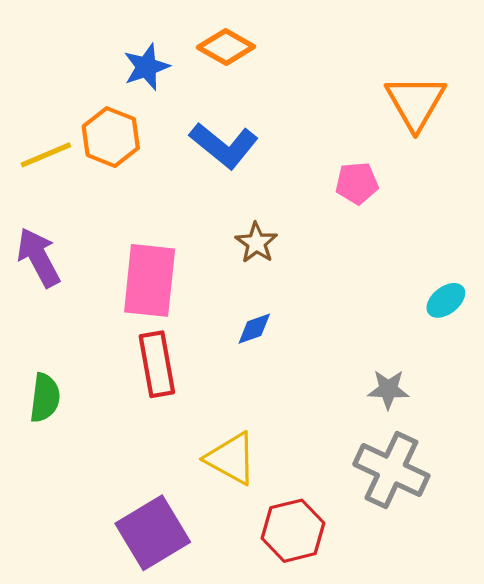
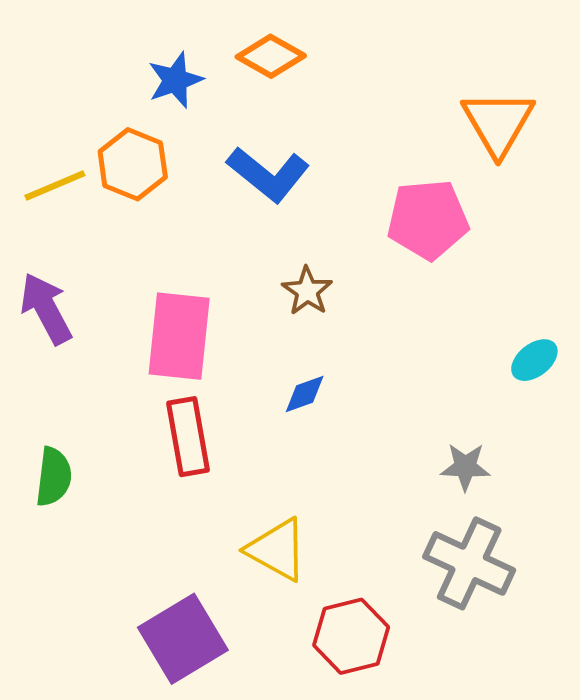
pink pentagon: (357, 183) -> (428, 219), size x1.6

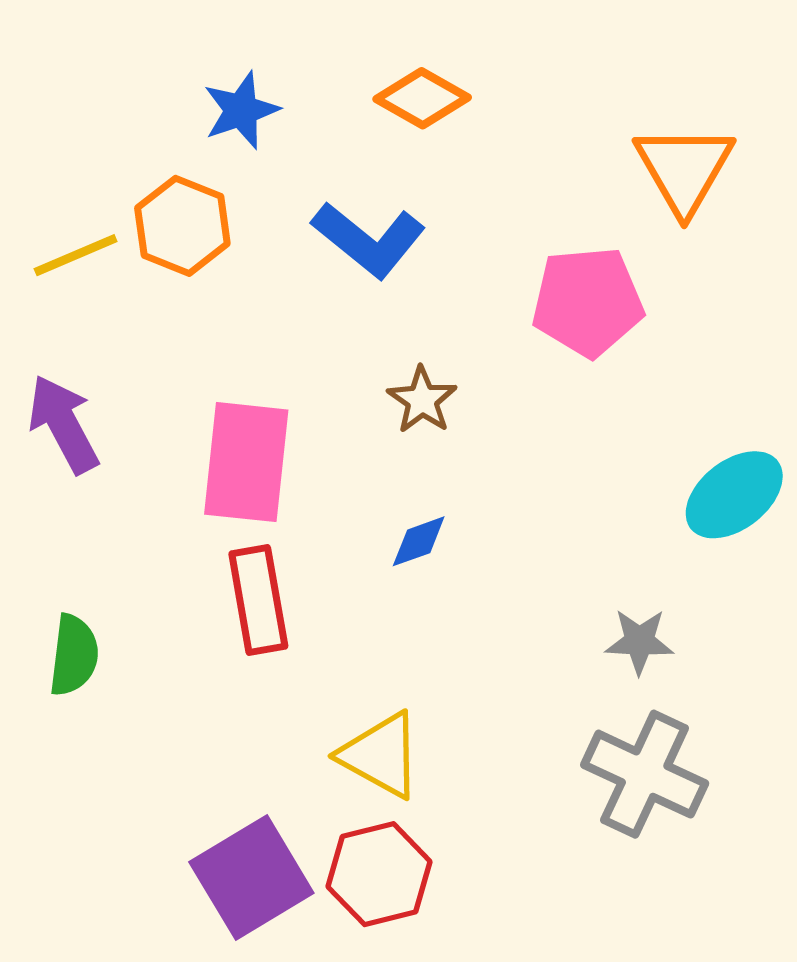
orange diamond: (271, 56) -> (422, 98), moved
cyan ellipse: (534, 360) -> (734, 495), size x1.5
red hexagon: (351, 636) -> (379, 874), moved

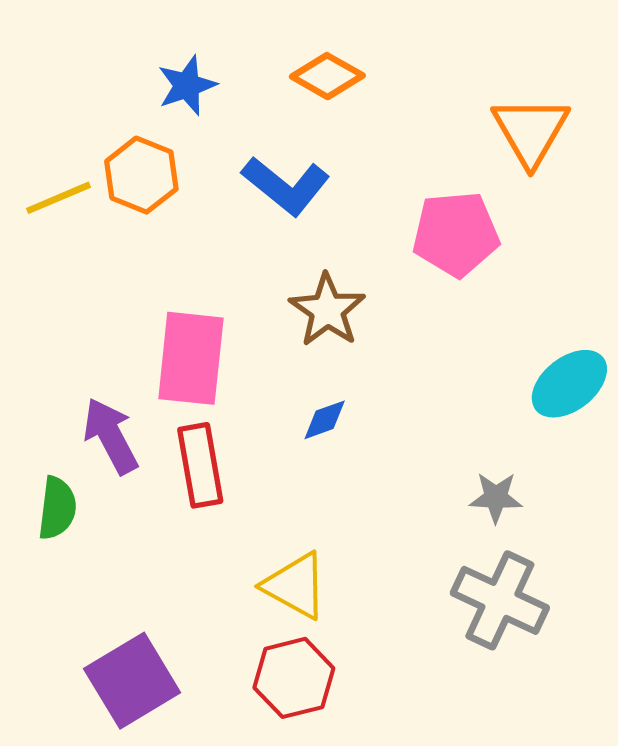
brown star: (422, 400) -> (327, 310), size x1.4
purple arrow: (63, 424) -> (111, 436), moved
purple square: (251, 878) -> (132, 681), moved

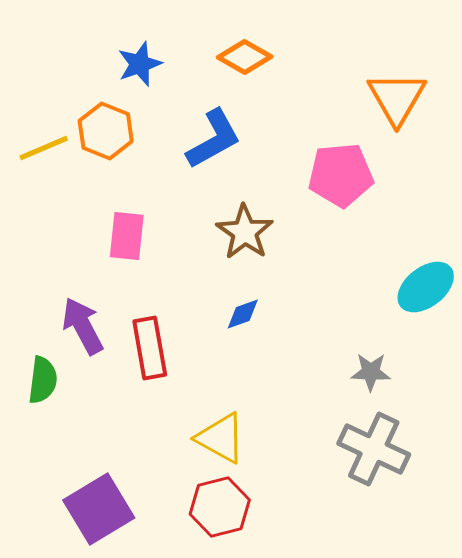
blue L-shape: (286, 186) -> (214, 139), turned -68
pink rectangle: (191, 358) -> (127, 236), moved, size x0.7

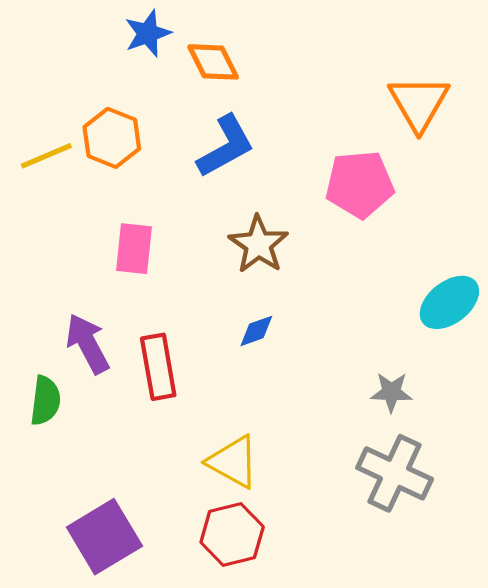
orange diamond: (245, 57) -> (213, 62), moved, turned 34
blue star: (140, 64) -> (148, 33), moved

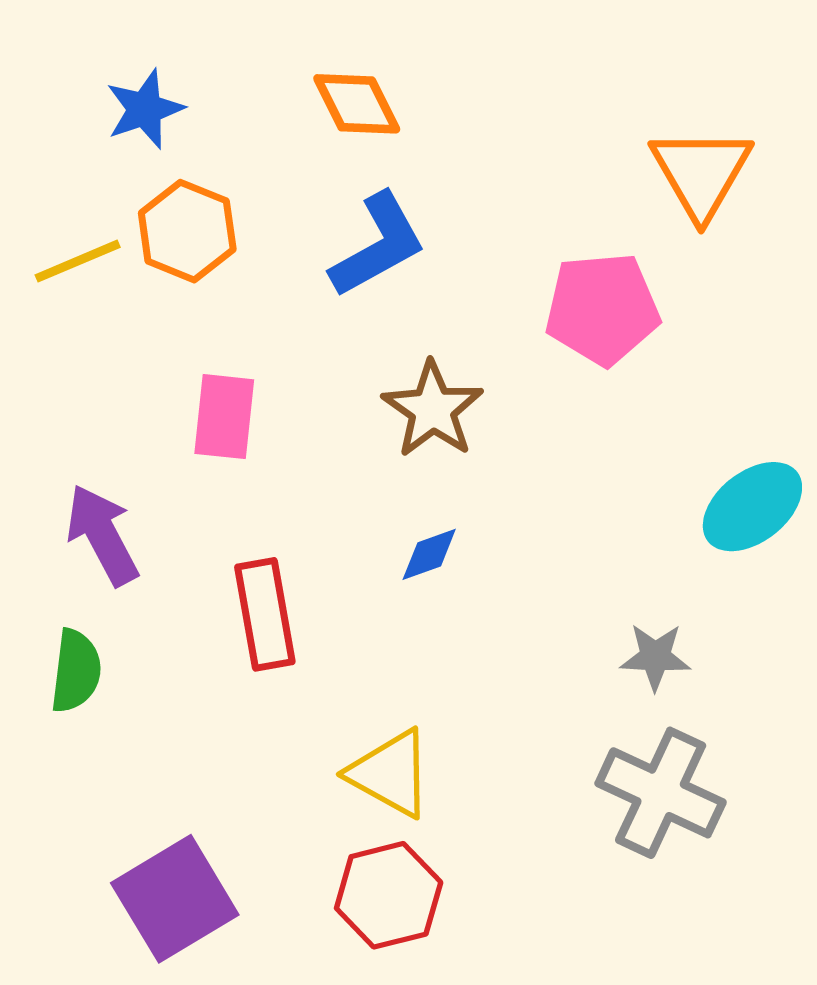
blue star: (148, 33) -> (145, 109), moved
purple arrow: (88, 344) -> (102, 535), moved

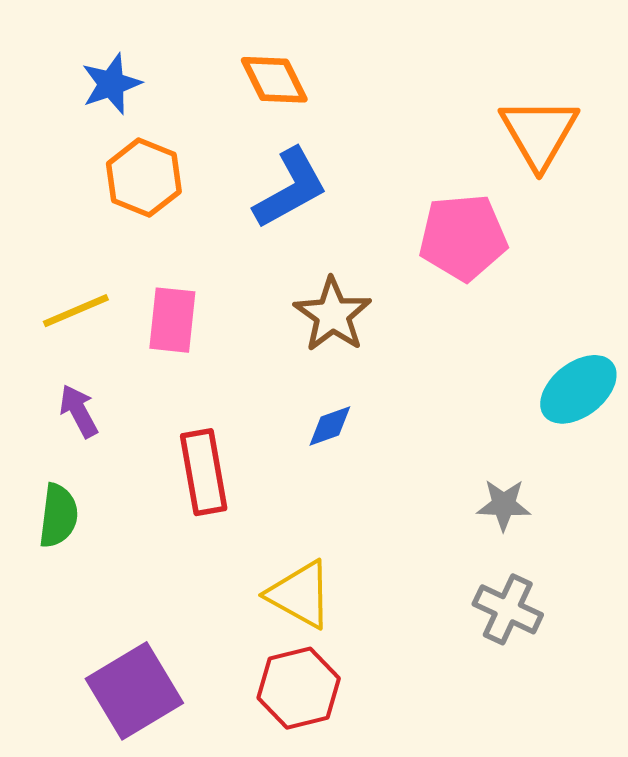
yellow line: (78, 261) -> (76, 311), moved
purple arrow: (102, 535) -> (79, 411), size x0.7
gray cross: (661, 793) -> (508, 609), size x0.7

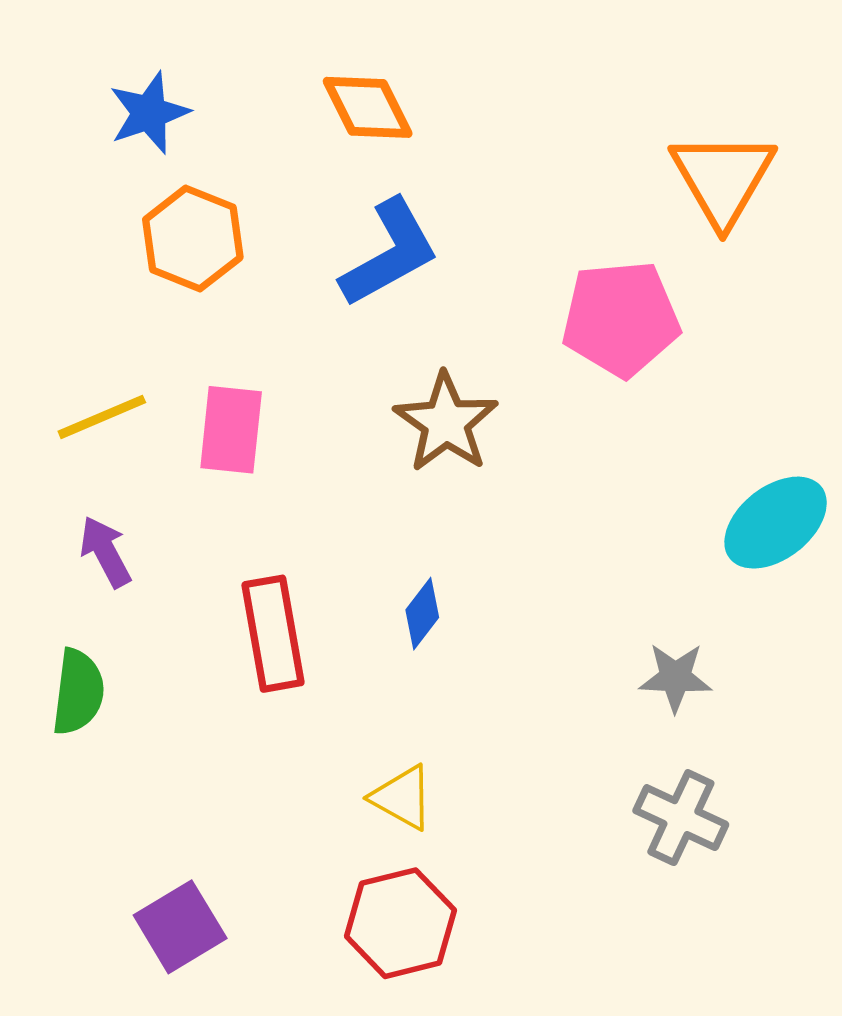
blue diamond: (330, 426) -> (422, 614), moved, turned -33
yellow triangle: (300, 594) -> (402, 798), size x0.7
purple square: (134, 691) -> (180, 927), size x0.7

